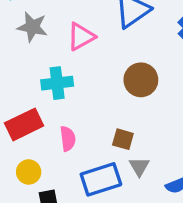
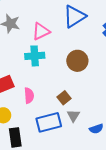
cyan cross: (57, 83) -> (35, 56), moved
brown square: (123, 139) -> (64, 98), turned 32

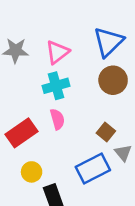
blue triangle: (74, 16) -> (108, 42), moved
pink semicircle: (29, 96) -> (57, 119), moved

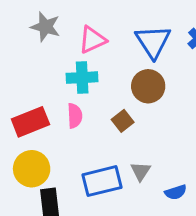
blue triangle: (108, 42) -> (153, 42), turned -32
brown square: (106, 132) -> (123, 121), moved
yellow circle: (32, 172) -> (32, 169), size x1.5

